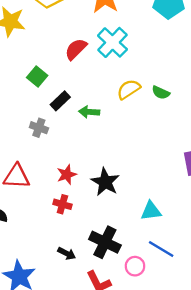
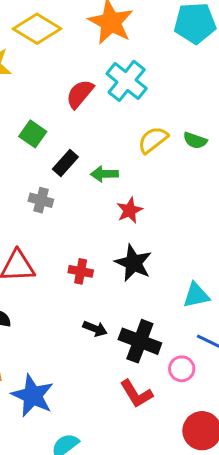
red star: (67, 175) -> (130, 210), moved
red cross: (62, 204) -> (81, 271), moved
black arrow: (67, 253) -> (95, 329), moved

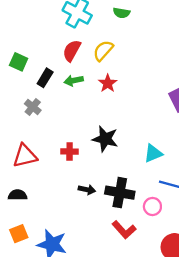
red semicircle: (80, 94) -> (72, 51), moved
green semicircle: (195, 140) -> (122, 13), moved
gray cross: (41, 200) -> (33, 107), turned 35
red star: (130, 210) -> (108, 83), moved

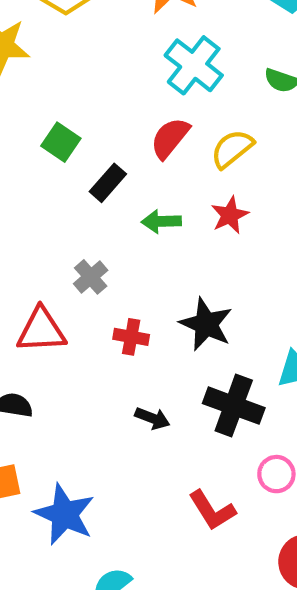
green arrow: (74, 81) -> (161, 221), moved
gray cross: (33, 107) -> (91, 277), moved
black cross: (120, 193) -> (234, 406), moved

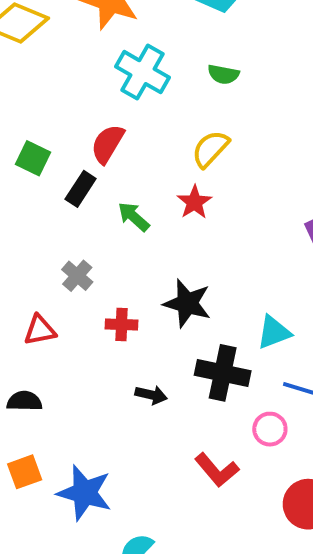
red semicircle: (170, 138) -> (108, 144), moved
yellow semicircle: (232, 149) -> (210, 149), moved
green arrow: (161, 221) -> (134, 217), turned 52
red triangle: (41, 330) -> (40, 330), size x0.7

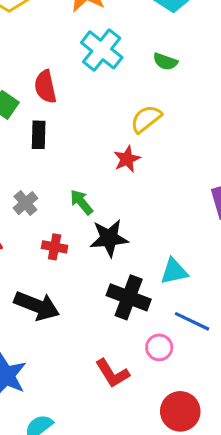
red semicircle: (108, 144) -> (45, 87), moved, turned -52
black rectangle: (81, 189) -> (39, 135), turned -40
green arrow: (134, 217) -> (81, 202), moved
black star: (187, 303) -> (109, 238), turned -30
black arrow: (151, 395) -> (37, 306), moved, size x1.8

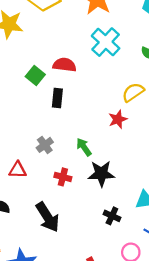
red semicircle: (45, 87) -> (64, 65), turned 105
black cross: (129, 297) -> (112, 216), size x0.6
black arrow: (37, 306) -> (48, 217), turned 32

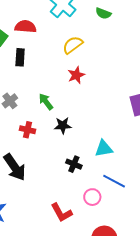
yellow semicircle: (133, 92) -> (73, 45), moved
black star: (101, 174) -> (63, 126), size x0.7

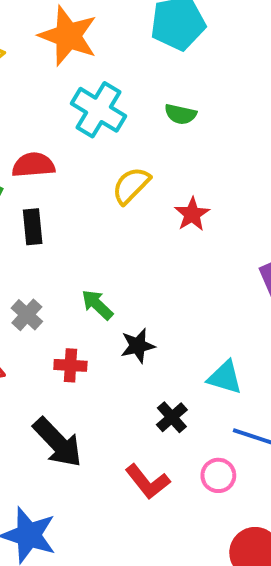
red star: (76, 75) -> (192, 214), moved
cyan triangle: (104, 149) -> (225, 377), turned 36
black cross: (74, 164) -> (172, 417), turned 35
red L-shape: (61, 213) -> (148, 482), moved

